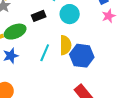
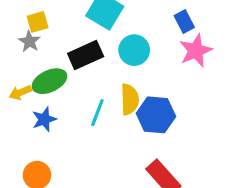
black rectangle: (39, 16) -> (86, 55), size x1.5
pink star: (109, 16) -> (196, 51), size x1.5

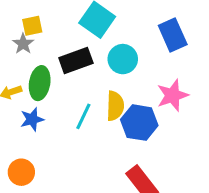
blue rectangle: (184, 21) -> (173, 35), size x1.5
pink star: (196, 51) -> (173, 95), moved
green ellipse: (49, 81) -> (40, 83), turned -60

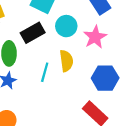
pink star: (173, 95) -> (95, 37), moved
blue hexagon: (139, 123) -> (105, 78), moved

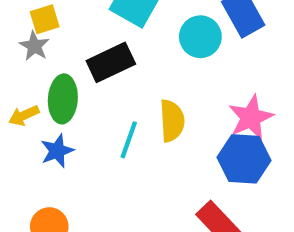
cyan circle: (66, 26) -> (200, 37), moved
pink star: (95, 37) -> (251, 118), moved

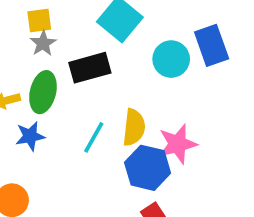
gray star: (34, 46) -> (43, 43), moved
pink star: (251, 118) -> (178, 144), moved
blue hexagon: (244, 159) -> (148, 168), moved

